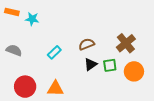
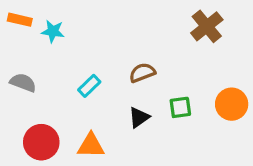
brown cross: (126, 43) -> (207, 26), moved
black triangle: (91, 64) -> (139, 117), moved
orange circle: (134, 71) -> (232, 104), moved

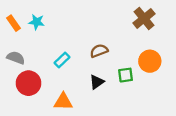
orange rectangle: (20, 20) -> (13, 23), moved, turned 42
orange circle: (232, 104) -> (150, 61), moved
red circle: (41, 142) -> (29, 83), moved

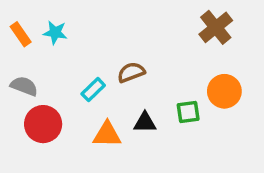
brown semicircle: (99, 51) -> (131, 72), moved
black triangle: (97, 82) -> (145, 122), turned 35
orange triangle: (63, 102) -> (107, 134), moved

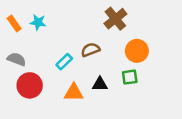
brown cross: (216, 27) -> (115, 19), moved
orange circle: (224, 91) -> (137, 51), moved

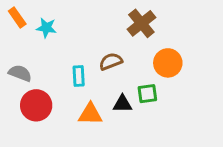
orange rectangle: (14, 23) -> (17, 18), moved
cyan rectangle: (64, 62) -> (79, 76), turned -49
green square: (130, 77) -> (147, 94), moved

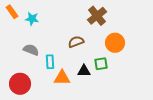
gray semicircle: (20, 73) -> (31, 50), moved
cyan rectangle: (79, 76) -> (50, 62), moved
red circle: (36, 105) -> (20, 84), moved

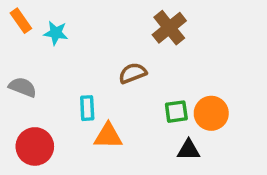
orange circle: (115, 43) -> (211, 113), moved
gray semicircle: (31, 50) -> (23, 87), moved
black triangle: (84, 71) -> (189, 150), moved

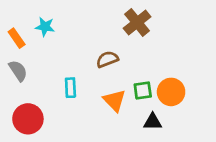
orange rectangle: (21, 21) -> (17, 38), moved
gray semicircle: (23, 87) -> (18, 71), turned 35
orange triangle: (108, 136) -> (114, 100), moved, turned 45

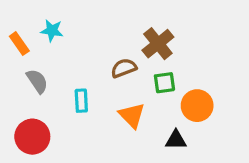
brown cross: (137, 22) -> (158, 44), moved
gray semicircle: (18, 71) -> (37, 81), moved
green square: (143, 90) -> (164, 83), moved

